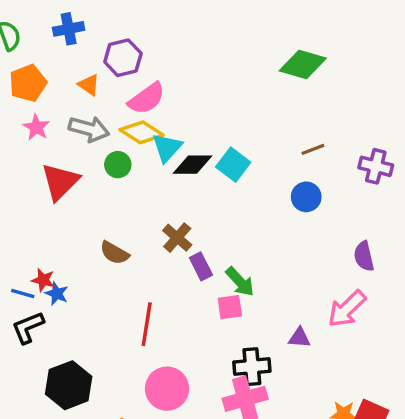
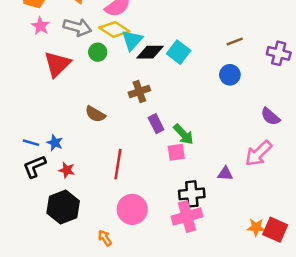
brown cross: (177, 238) -> (139, 91), moved, turned 30
purple semicircle: (364, 256) -> (270, 116), turned -36
red star: (43, 280) -> (67, 170), moved

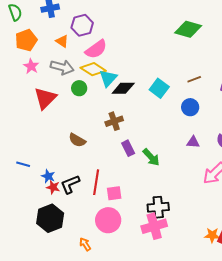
cyan square: (179, 52) -> (159, 88), moved
blue star: (55, 143) -> (48, 176), moved
pink square: (176, 152) -> (114, 193), moved
black L-shape: (35, 167) -> (70, 184), moved
purple triangle: (225, 174) -> (193, 142), moved

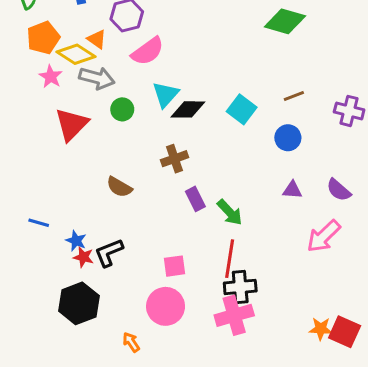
yellow diamond: (93, 69) -> (76, 54), moved
red line: (96, 182) -> (230, 259), moved

